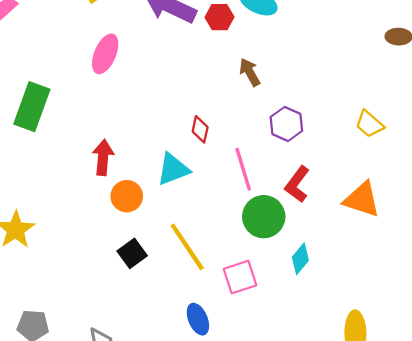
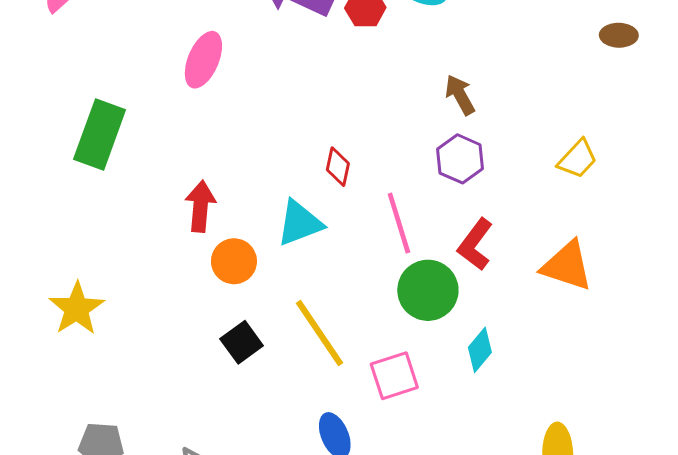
brown arrow: (250, 72) -> (460, 95), moved
yellow trapezoid: (369, 124) -> (578, 159), turned -88

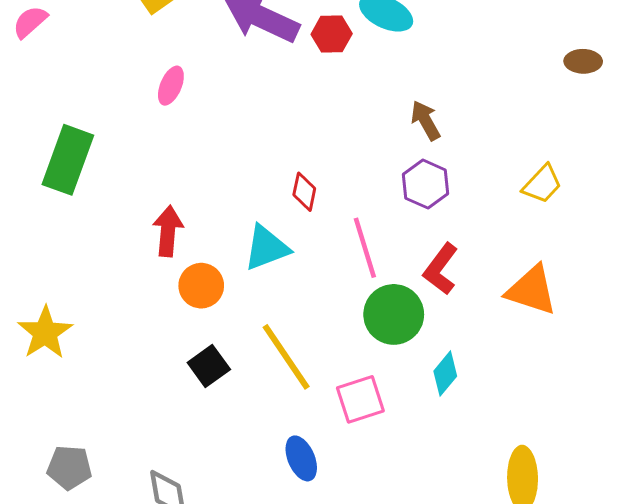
pink ellipse: (203, 60) -> (171, 86), size x0.7

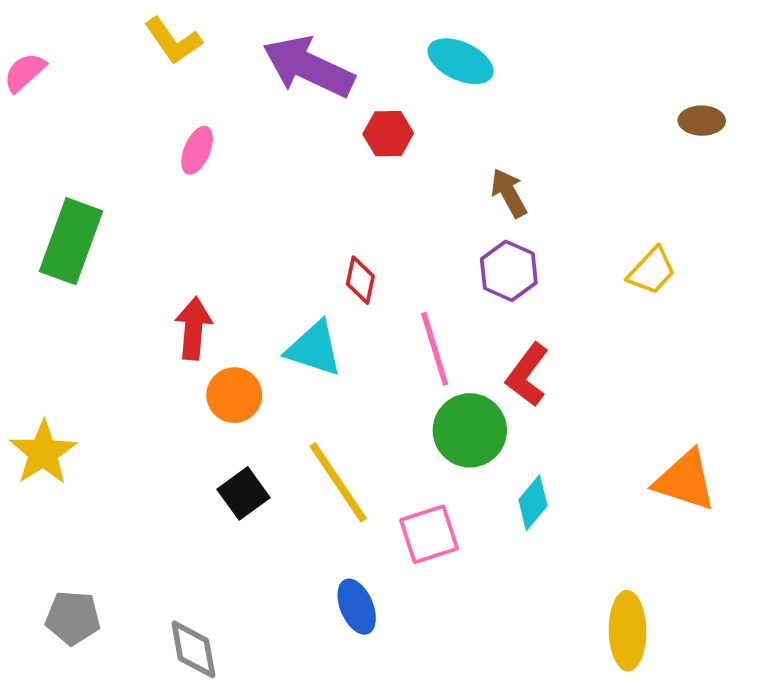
red hexagon: (332, 34) -> (388, 134), moved
cyan triangle: (266, 248) -> (314, 349), turned 39
orange triangle: (532, 290) -> (685, 480), moved

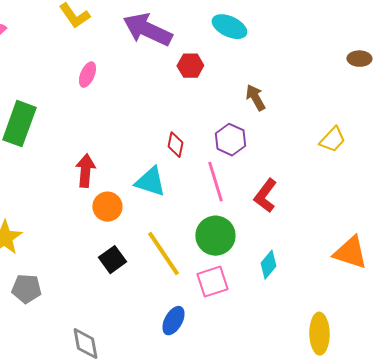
purple hexagon: (509, 271) -> (230, 140), moved
green circle: (470, 430) -> (215, 236), moved
blue ellipse: (357, 607) -> (173, 321), turned 52
gray pentagon: (73, 618) -> (26, 289), moved

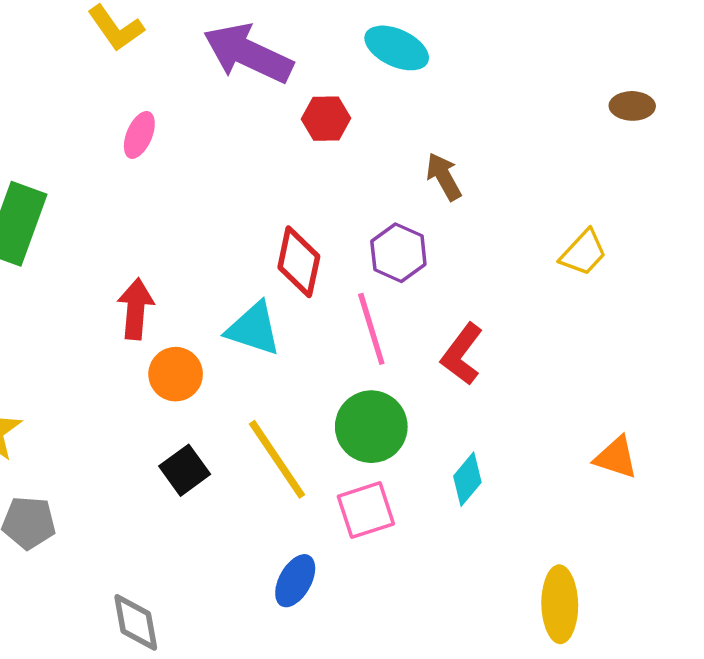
red diamond: (175, 145) -> (299, 262), size x1.5
orange triangle: (350, 253) -> (616, 457), size x0.7

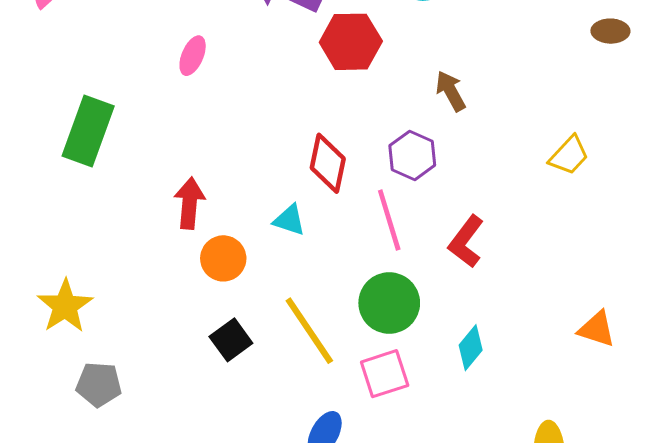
red hexagon: (326, 119) -> (351, 42), size x1.5
cyan triangle: (253, 329) -> (289, 220), size x0.7

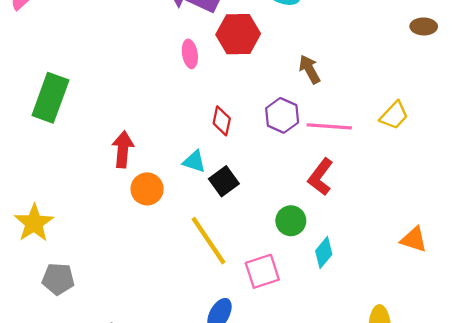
pink ellipse: (193, 56) -> (190, 54), moved, turned -32
red diamond: (328, 163) -> (222, 121), size x0.7
pink line: (389, 220) -> (329, 126), moved, turned -69
green circle: (389, 303) -> (291, 221), moved, size x0.7
black square: (231, 340) -> (224, 181), moved

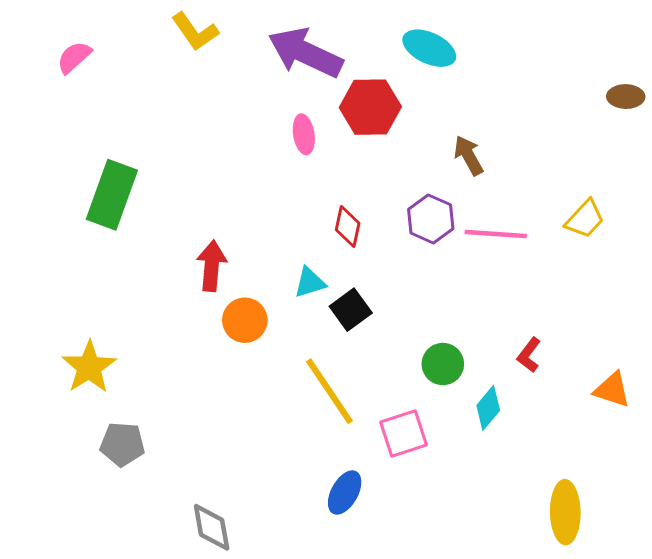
cyan triangle: (194, 161) -> (310, 282), turned -35
red L-shape: (320, 177) -> (529, 355), moved, size x0.7

